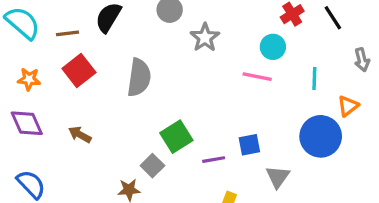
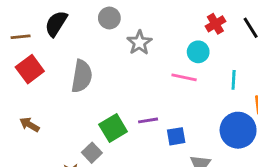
purple line: (214, 160) -> (148, 120), moved

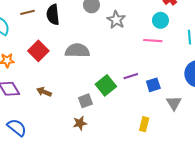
black semicircle: (56, 24) -> (53, 15), turned -30
brown line: (21, 37) -> (28, 12), moved
gray semicircle: (82, 76) -> (77, 51), turned -90
gray square: (92, 153) -> (85, 101), moved, turned 32

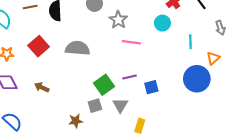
pink line: (153, 41) -> (131, 42), moved
gray square: (85, 101) -> (95, 106), moved
gray triangle: (174, 103) -> (120, 105), moved

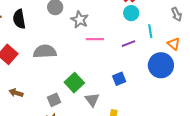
cyan circle: (162, 23) -> (131, 13), moved
orange triangle: (213, 58) -> (174, 44), turned -32
purple line: (129, 77) -> (128, 44), moved
gray square: (95, 106) -> (54, 100), moved

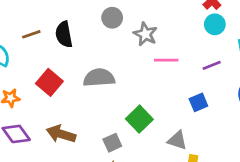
blue square: (119, 79) -> (198, 102), moved
brown arrow: (16, 93) -> (61, 134), size x1.5
gray triangle: (92, 100) -> (177, 140), moved, turned -35

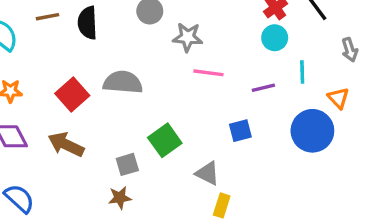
gray star: (145, 34) -> (188, 37), turned -30
red square: (49, 82) -> (72, 94), moved

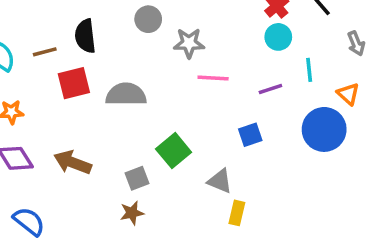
brown line: (48, 17) -> (45, 52), moved
red square: (72, 94) -> (74, 83), moved, turned 32

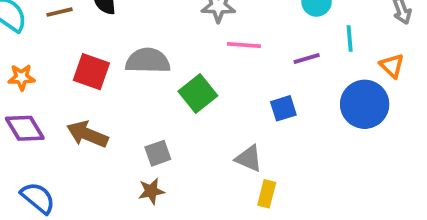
red square: (74, 83) -> (91, 72), moved, turned 32
green square: (174, 151) -> (198, 93), moved

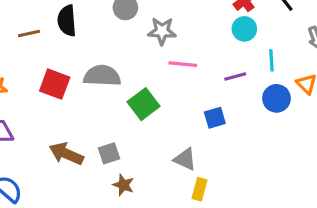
blue circle: (365, 104) -> (276, 98), moved, size x0.7
brown arrow: (87, 134) -> (66, 154), moved
brown star: (151, 191) -> (123, 185), moved, turned 30

